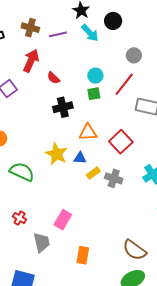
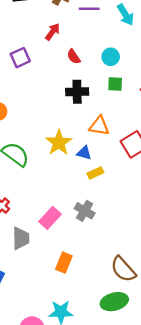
red arrow: (31, 61) -> (53, 32), size x0.7
cyan circle: (95, 76) -> (111, 57), moved
gray cross: (114, 178) -> (85, 211), moved

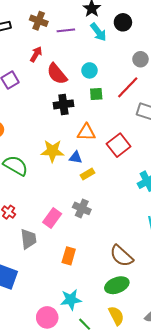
red semicircle: (74, 57) -> (57, 74), size x1.6
yellow star: (59, 143) -> (52, 151), turned -30

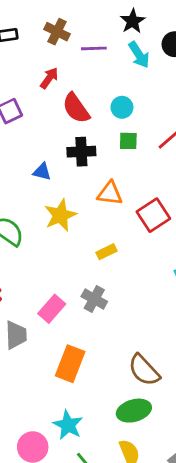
yellow star: (52, 151) -> (60, 215), turned -30
blue triangle: (76, 158) -> (42, 172), moved
orange rectangle: (69, 256) -> (70, 364), size x1.4
cyan star: (71, 300) -> (68, 425), turned 30

